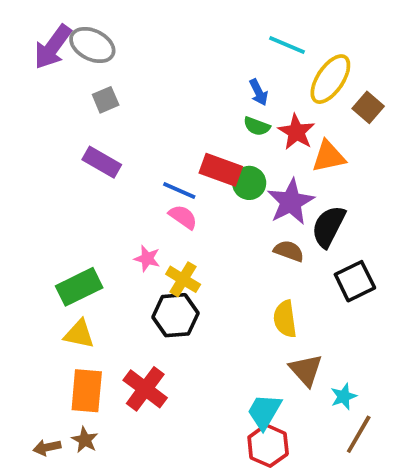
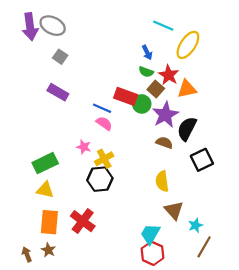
purple arrow: (53, 47) -> (30, 27), turned -44
gray square: (106, 100) -> (60, 57), turned -32
brown square: (368, 107) -> (156, 89), moved
yellow cross: (183, 279) -> (104, 159), turned 30
brown arrow: (47, 447) -> (27, 254), turned 80

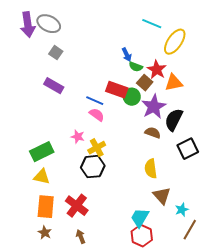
blue arrow: (147, 52) -> (127, 55), moved
brown arrow: (27, 254) -> (81, 237), moved

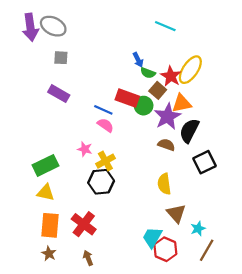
yellow ellipse: (175, 42) -> (190, 70), moved
gray square: (56, 53) -> (61, 58), turned -32
orange triangle: (174, 83) -> (182, 103), moved
red hexagon: (142, 236) -> (165, 249), moved

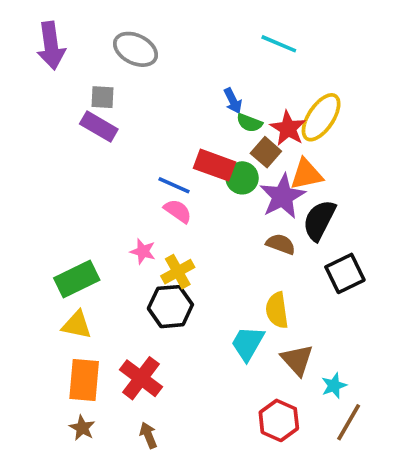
gray ellipse: (53, 26) -> (136, 49), moved
purple rectangle: (59, 94) -> (99, 126), moved
cyan trapezoid: (152, 237) -> (248, 343), moved

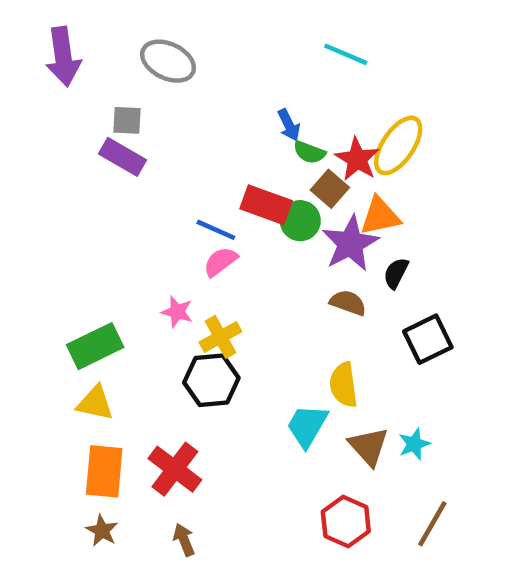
pink semicircle: (178, 211) -> (220, 262), turned -72
black semicircle: (319, 220) -> (396, 273), size x0.6
cyan star: (334, 386) -> (414, 444), moved

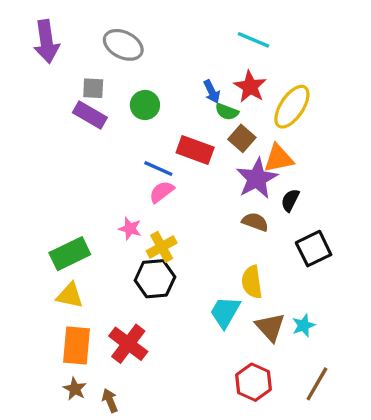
red star: (357, 159) -> (250, 87), moved
green circle: (300, 221) -> (145, 105), moved
brown arrow: (184, 540) -> (110, 401), moved

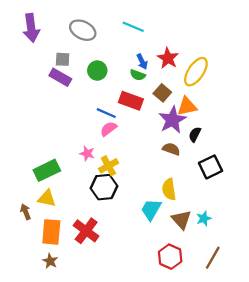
cyan line: (253, 40) -> (133, 27), moved
green semicircle: (227, 112) -> (138, 75), moved
brown arrow: (110, 401) -> (26, 212), moved

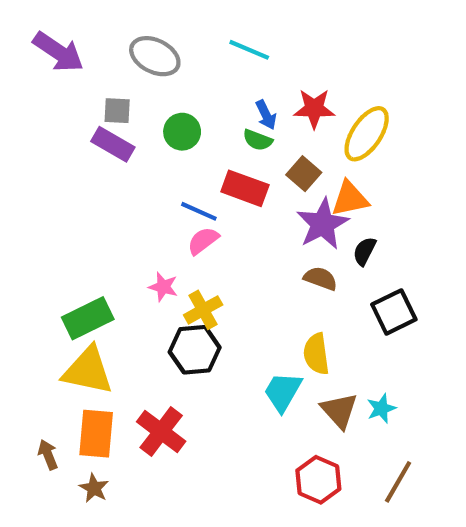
purple arrow: (31, 28) -> (58, 52), turned -48
red star: (168, 58) -> (314, 109), turned -30
yellow triangle: (47, 198) -> (88, 371), size x1.5
brown arrow: (26, 212) -> (48, 455), moved

